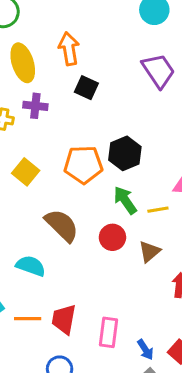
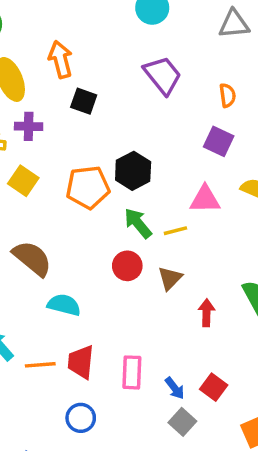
yellow square: (26, 172) -> (23, 181), moved
brown semicircle: (62, 225) -> (32, 258), moved
cyan semicircle: (31, 266) -> (64, 305), moved

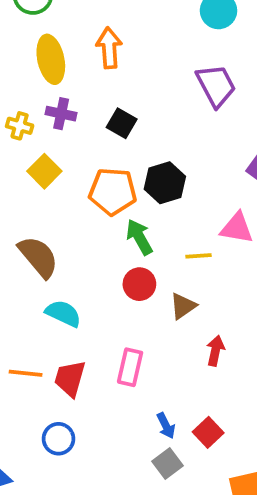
black square: (84, 101) -> (122, 123), moved
green arrow: (138, 223) -> (139, 237), moved
pink rectangle: (132, 372) -> (130, 367), moved

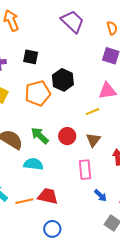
green arrow: (139, 237) -> (40, 136), moved
pink rectangle: (130, 367) -> (85, 170), moved
red trapezoid: (70, 378) -> (48, 196), turned 105
blue arrow: (166, 426) -> (101, 195), moved

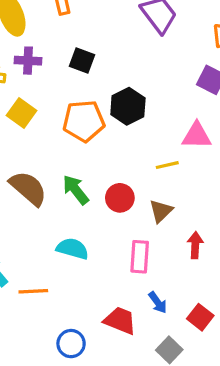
cyan semicircle: (33, 164) -> (73, 249), moved
red trapezoid: (48, 196) -> (120, 321), moved

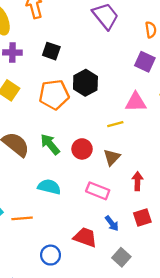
pink rectangle: (140, 257) -> (98, 191), turned -70
red square: (200, 317) -> (142, 218), moved, turned 36

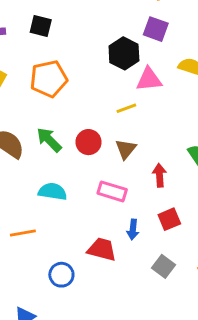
black hexagon: (85, 83) -> (124, 53), moved
blue arrow: (112, 223) -> (133, 230), turned 49
gray square: (121, 257) -> (164, 266), moved

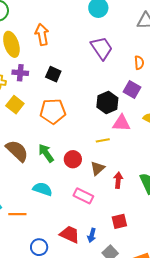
red arrow: (159, 175) -> (118, 180), moved
blue arrow: (133, 230) -> (92, 235), moved

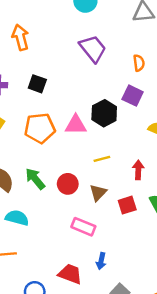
pink triangle: (122, 123) -> (76, 125), moved
red arrow: (118, 180) -> (138, 170), moved
cyan semicircle: (43, 189) -> (17, 218), moved
red square: (119, 221) -> (127, 205), moved
blue arrow: (92, 235) -> (101, 261), moved

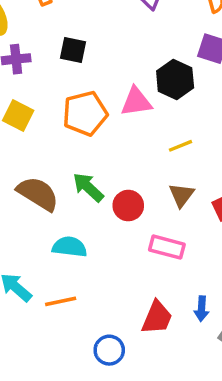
red circle: (68, 184) -> (128, 206), moved
blue arrow: (101, 261) -> (202, 309), moved
red trapezoid: (70, 274) -> (157, 318), turned 100

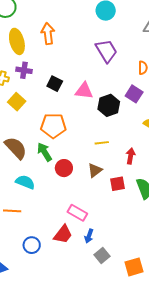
black square: (73, 50) -> (55, 84), moved
pink triangle: (136, 102) -> (84, 91), moved
orange pentagon: (85, 113) -> (53, 126), moved
pink rectangle: (167, 247) -> (77, 213), moved

